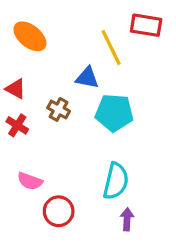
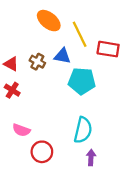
red rectangle: (146, 25) -> (108, 49), moved
orange ellipse: (30, 36) -> (49, 21), moved
brown cross: (59, 109) -> (37, 62), moved

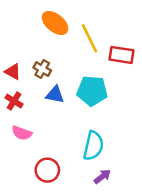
blue triangle: (62, 56) -> (55, 95), moved
pink semicircle: (21, 130) -> (22, 133), moved
purple arrow: (91, 157) -> (102, 177), turned 49

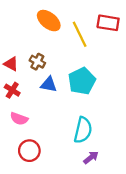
red rectangle: (122, 55) -> (108, 23), moved
cyan pentagon: (92, 91) -> (82, 81), turned -30
red circle: (47, 170) -> (29, 151), moved

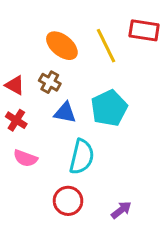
orange ellipse: (49, 21) -> (62, 46), moved
cyan semicircle: (83, 130) -> (82, 157), moved
red circle: (29, 151) -> (68, 201), moved

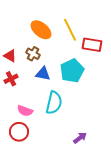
red rectangle: (144, 30) -> (92, 45), moved
red cross: (16, 120) -> (11, 79), turned 32
pink semicircle: (25, 158) -> (25, 111), moved
red circle: (68, 201) -> (19, 132), moved

